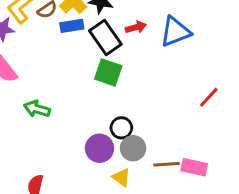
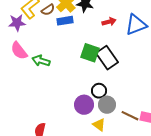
black rectangle: (105, 37) -> (107, 58), moved
green arrow: (37, 109) -> (41, 61), moved
brown line: (167, 164) -> (130, 116), turned 30

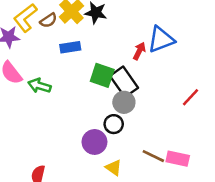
blue rectangle: (65, 21) -> (70, 47), moved
red arrow: (109, 22) -> (139, 51), moved, turned -48
gray circle: (107, 105) -> (124, 102), moved

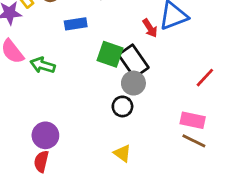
red arrow: (139, 51) -> (150, 28), turned 120
purple circle: (94, 142) -> (45, 135), moved
brown line: (153, 156) -> (194, 141), moved
pink rectangle: (178, 159) -> (193, 120), moved

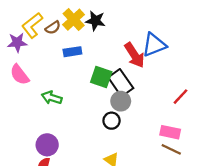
red arrow: (150, 28) -> (134, 55), size x1.6
green arrow: (43, 65) -> (52, 98), moved

